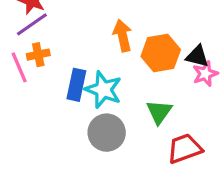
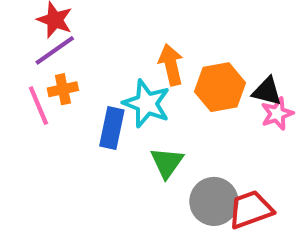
cyan star: (103, 90) -> (147, 103), moved
green triangle: (159, 112) -> (167, 163), moved
gray circle: (107, 133) -> (214, 201), moved

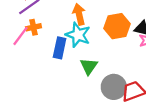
orange arrow: (171, 65) -> (79, 14), moved
pink line: (38, 106) -> (21, 36), turned 60

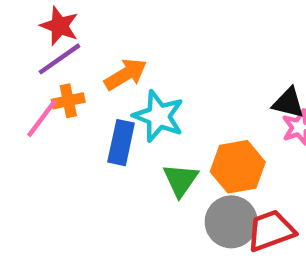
orange arrow: (79, 14) -> (126, 74), moved, turned 72
orange hexagon: (117, 26) -> (238, 167), moved

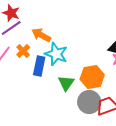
orange arrow: (126, 74) -> (41, 35), turned -120
orange cross: (68, 101) -> (23, 51), moved, turned -32

